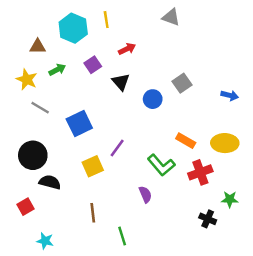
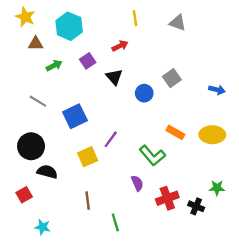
gray triangle: (171, 17) -> (178, 23), moved
yellow line: (106, 20) -> (135, 18), moved
yellow star: (27, 79) -> (25, 17), moved
red cross: (200, 172) -> (167, 198), moved

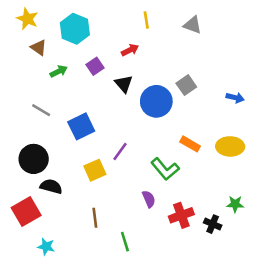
brown triangle: (36, 44) -> (39, 48), turned 35
blue circle: (144, 93) -> (156, 101), size x1.6
red square: (24, 195) -> (26, 212), size x1.6

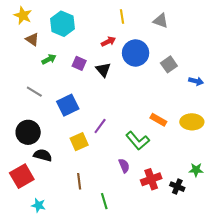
purple square: (95, 66) -> (79, 63), moved, turned -32
gray square: (186, 85) -> (169, 64), moved
blue circle: (156, 101) -> (136, 53), moved

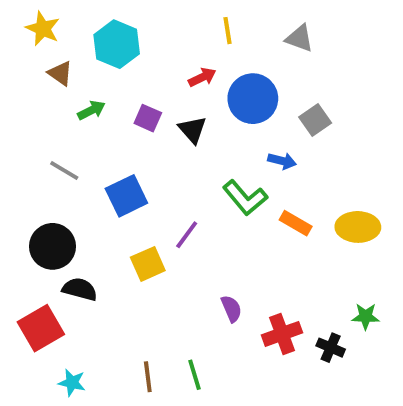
blue arrow: (196, 81) -> (282, 161), moved
green L-shape: (138, 141) -> (245, 198), moved
brown line: (79, 181) -> (148, 377), moved

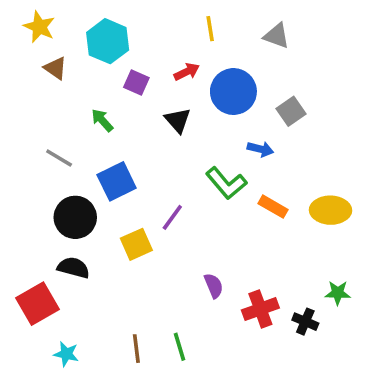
green arrow: (91, 110) -> (102, 120), moved, turned -105
purple square: (148, 118) -> (136, 83), moved
black circle: (53, 246) -> (75, 217), moved

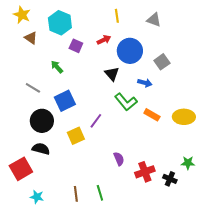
black triangle: (178, 120) -> (112, 74), moved

